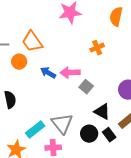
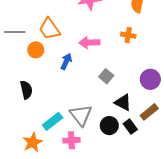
orange cross: (97, 48) -> (128, 35), moved, turned 32
blue arrow: (48, 73) -> (66, 61), turned 84
pink arrow: (70, 73) -> (89, 43), moved

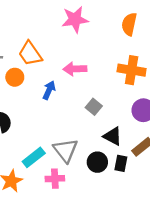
orange cross: (128, 35) -> (132, 70), moved, size x1.6
black rectangle: (130, 127) -> (121, 163), turned 48

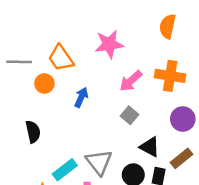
pink star: (75, 19) -> (109, 44), moved
pink arrow: (75, 69) -> (131, 81), moved, turned -40

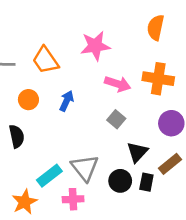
pink arrow: (131, 81) -> (118, 84), turned -120
orange circle: (44, 83) -> (28, 100), moved
black triangle: (150, 147) -> (137, 152), turned 45

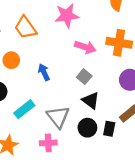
blue arrow: (66, 101) -> (44, 72), moved, turned -49
black triangle: (137, 152) -> (91, 100), moved, turned -36
cyan rectangle: (49, 176) -> (24, 109), moved

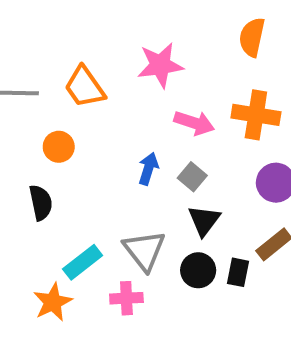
blue arrow: (44, 72) -> (148, 169), moved, turned 42
black triangle: (91, 100) -> (204, 220), turned 30
cyan rectangle: (24, 109) -> (83, 262), moved

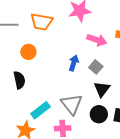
orange trapezoid: (85, 87) -> (42, 22), turned -45

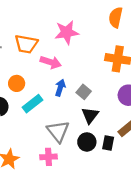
pink arrow: (97, 40) -> (51, 62), moved
orange circle: (28, 52) -> (17, 83), moved
cyan rectangle: (41, 110) -> (33, 104), moved

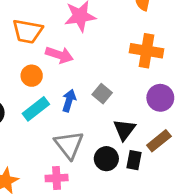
orange circle: (17, 83) -> (32, 76), moved
blue arrow: (60, 88) -> (69, 101), moved
black triangle: (90, 115) -> (124, 130), moved

